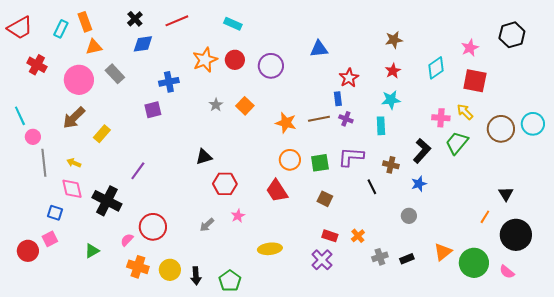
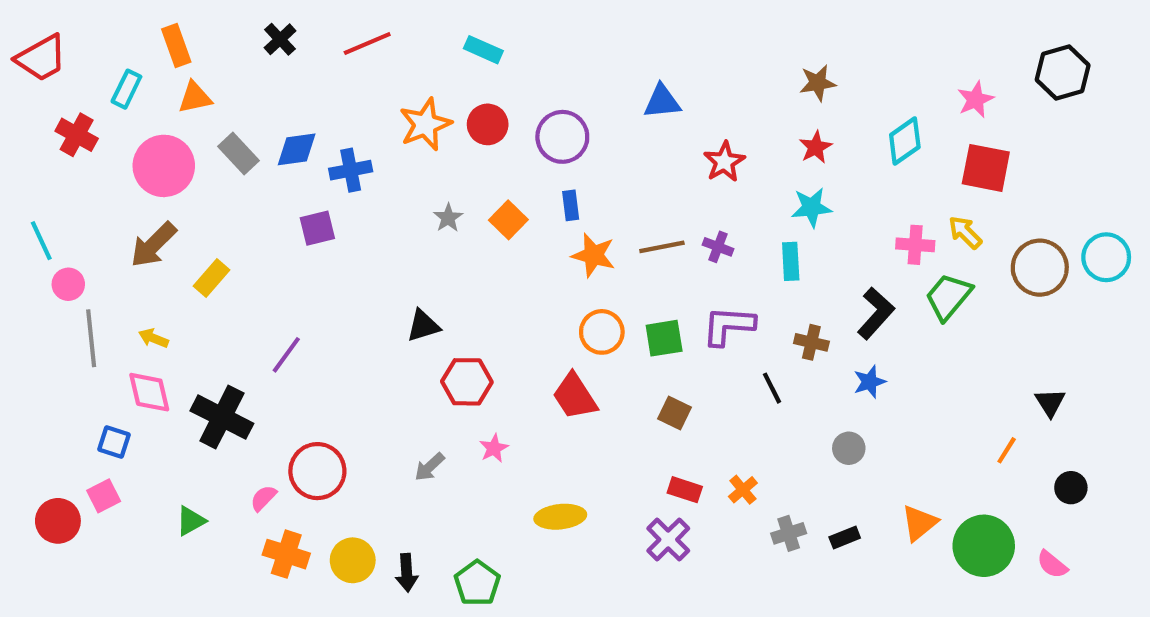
cyan rectangle: (61, 29) -> (126, 89), moved
blue diamond: (143, 44) -> (297, 149), moved
blue rectangle: (338, 99) -> (571, 205), moved
black circle: (516, 235) -> (1071, 488), size x0.5

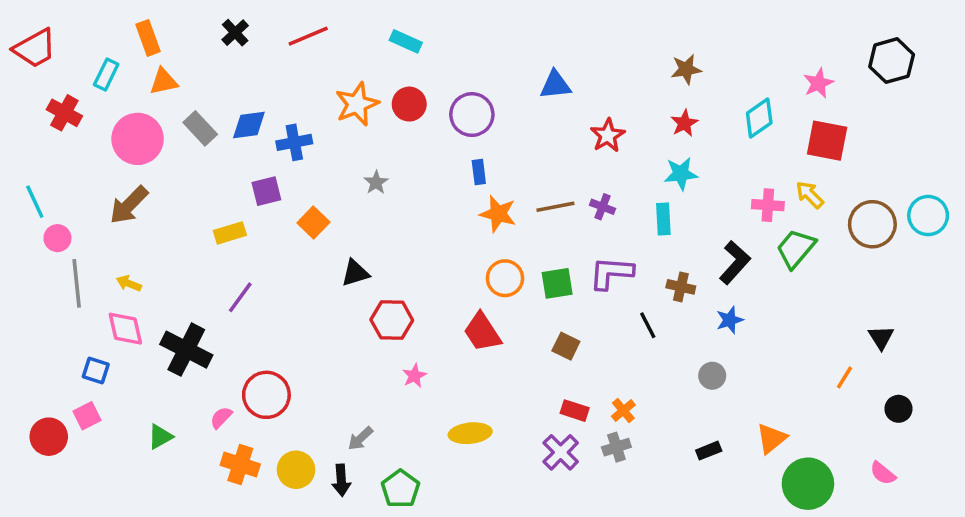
orange square: (508, 220) -> (313, 222), moved
yellow rectangle: (212, 278) -> (230, 233), moved, turned 32
gray arrow: (429, 467) -> (360, 438), moved
gray cross: (789, 533) -> (616, 447), moved
green circle: (984, 546) -> (808, 484), moved

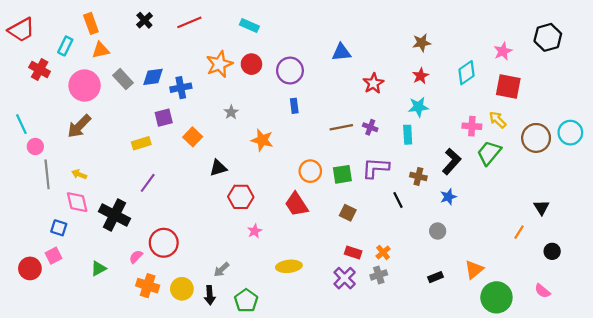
orange star: (498, 214) -> (262, 140), moved

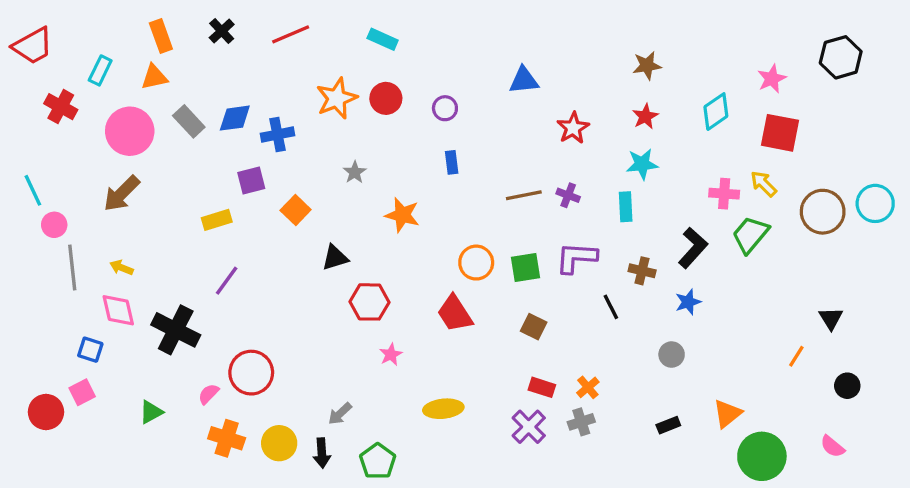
orange rectangle: (91, 23) -> (161, 36), moved
purple circle: (290, 71) -> (445, 108), size x0.6

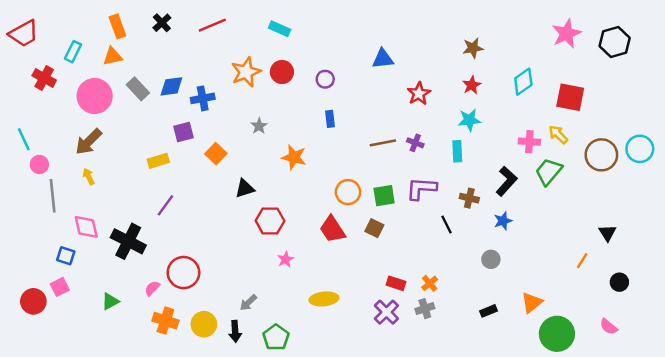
pink star: (772, 79) -> (567, 34), moved, size x1.4
yellow arrow: (122, 267) -> (89, 176), moved, turned 42
brown square: (534, 327) -> (374, 228), moved

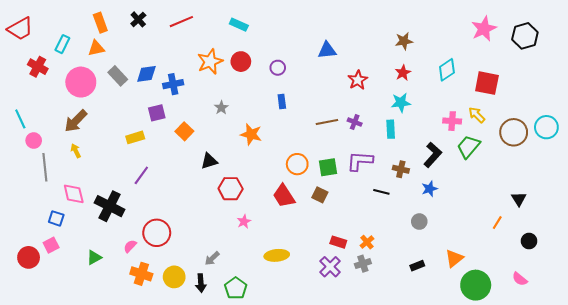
black line: (446, 225) -> (381, 192), turned -49

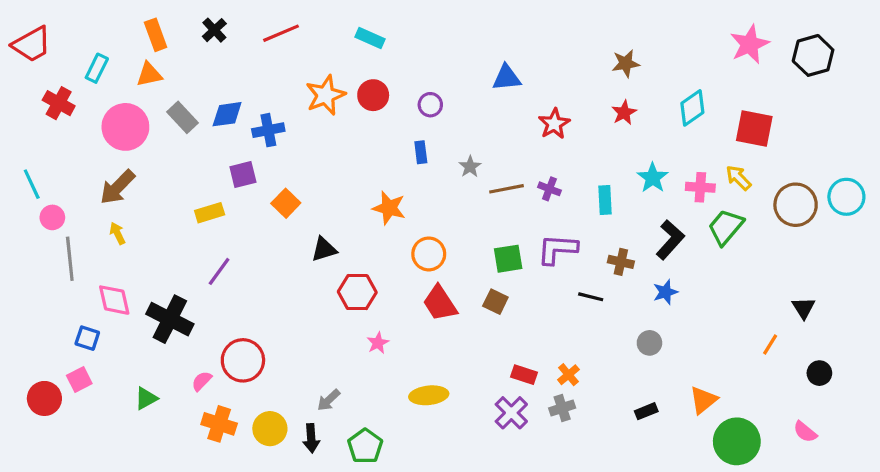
blue rectangle: (282, 102) -> (421, 152), moved
cyan star: (401, 103) -> (653, 178), moved, turned -30
gray star: (221, 108) -> (470, 167), moved
orange circle: (297, 164) -> (429, 254), moved

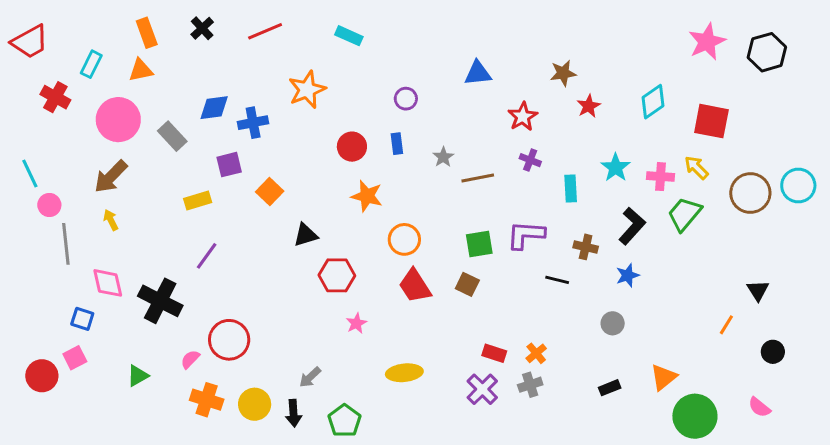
brown star: (626, 63) -> (563, 73), moved
red circle: (373, 95) -> (352, 147), moved
gray rectangle: (183, 117) -> (172, 136), moved
purple cross: (549, 189) -> (530, 160), moved

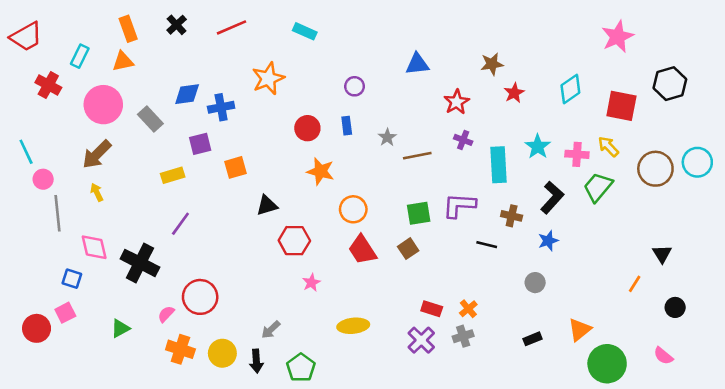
black hexagon: (767, 52) -> (670, 84), moved
cyan rectangle: (571, 189) -> (498, 165), size x1.5
orange square: (270, 192) -> (235, 167), turned 30
brown square: (467, 284) -> (408, 249), turned 30

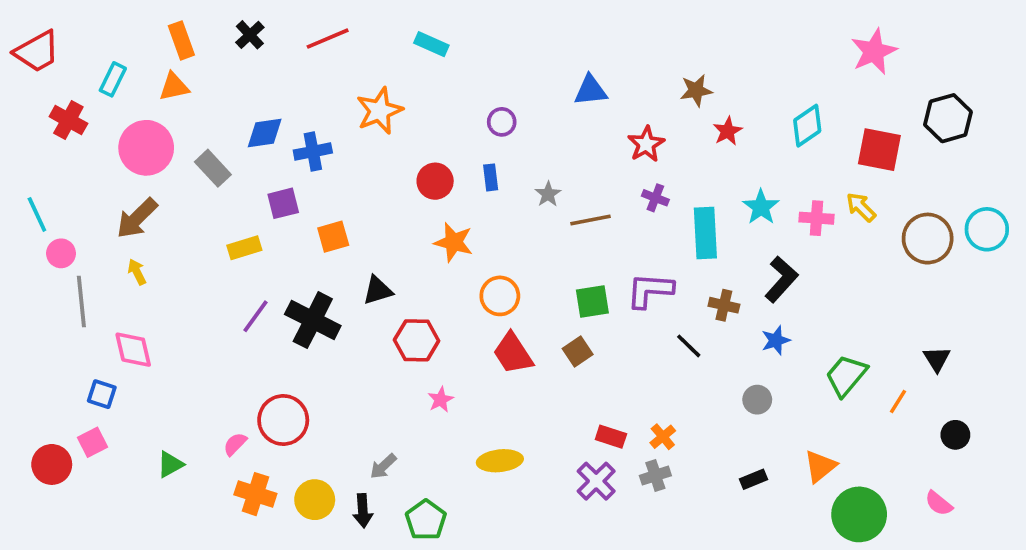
green trapezoid: (598, 187) -> (846, 376), moved
black line: (487, 245) -> (689, 346), turned 30
black cross: (140, 263) -> (313, 320), moved

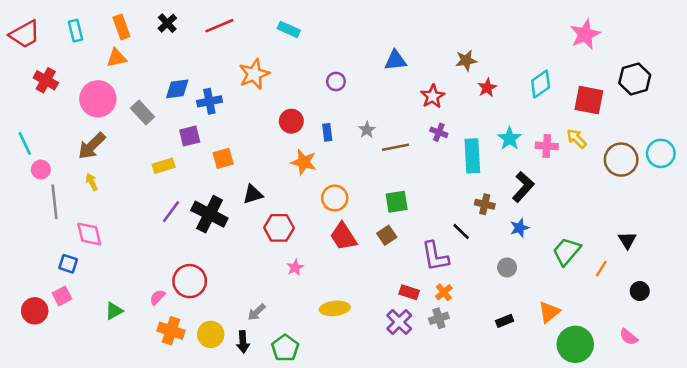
cyan rectangle: (113, 79) -> (76, 31), moved, turned -40
blue rectangle: (491, 177) -> (327, 132), moved
purple L-shape: (650, 290) -> (435, 256), moved, turned -104

